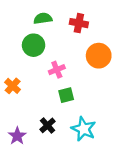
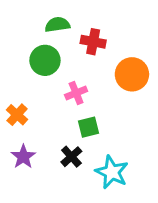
red cross: (79, 23) -> (93, 42), moved
black cross: (47, 125) -> (71, 157), moved
purple star: (17, 136) -> (23, 157), moved

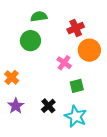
red cross: (93, 42) -> (76, 28), moved, turned -35
pink cross: (76, 93) -> (64, 63), moved, turned -32
green square: (88, 127) -> (77, 86), moved

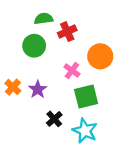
red cross: (76, 28) -> (67, 32), moved
green square: (77, 86) -> (86, 96), size x1.5
purple star: (16, 106) -> (38, 89), moved

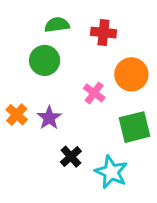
red cross: (67, 32) -> (103, 33), moved, turned 30
green square: (86, 96) -> (134, 127), moved

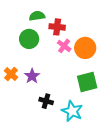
red cross: (103, 33) -> (57, 27), moved
pink cross: (94, 93) -> (64, 46), moved
black cross: (71, 157) -> (46, 101), turned -32

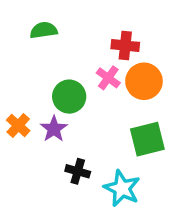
green semicircle: (37, 16) -> (44, 30), moved
red cross: (57, 27) -> (125, 46), moved
green circle: (29, 39) -> (69, 97), moved

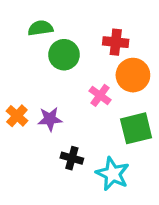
pink cross: (108, 78) -> (100, 95), moved
green circle: (69, 97) -> (64, 55), moved
purple star: (54, 129) -> (50, 119), turned 30

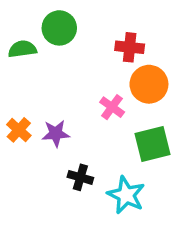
green semicircle: (40, 28) -> (22, 49), moved
green circle: (64, 55) -> (59, 28), moved

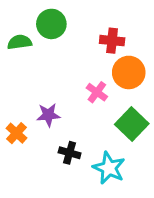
orange cross: (19, 130) -> (16, 133), moved
green square: (152, 144) -> (132, 124), turned -32

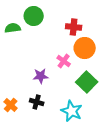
purple star: (48, 115) -> (41, 76), moved
orange cross: (16, 133) -> (11, 105), moved
black cross: (70, 153) -> (37, 102), moved

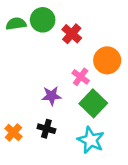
red cross: (74, 27) -> (72, 34), moved, turned 35
green semicircle: (13, 28) -> (16, 24), moved
green square: (87, 82) -> (93, 103), moved

